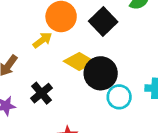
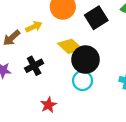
yellow arrow: (42, 40) -> (34, 27), moved
cyan circle: (119, 97) -> (83, 81), moved

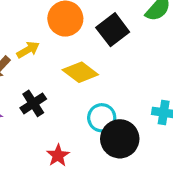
black circle: (86, 60) -> (120, 139), moved

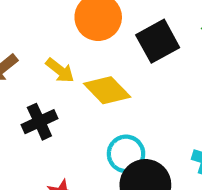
yellow arrow: (28, 50) -> (60, 70), moved, turned 60

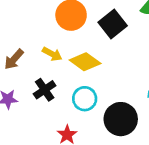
cyan circle: (126, 154) -> (85, 99), moved

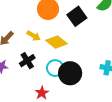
black circle: (121, 119) -> (70, 73), moved

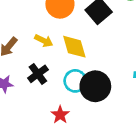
yellow diamond: (57, 42) -> (74, 47), turned 40

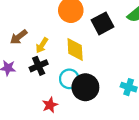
yellow arrow: (44, 41) -> (42, 45), moved, turned 84

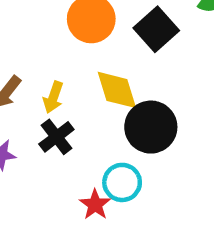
cyan circle: (69, 79) -> (122, 182), moved
black circle: (85, 87) -> (151, 127), moved

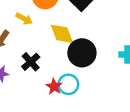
yellow arrow: (53, 97) -> (24, 19), moved, turned -77
red star: (95, 205) -> (54, 86), moved

